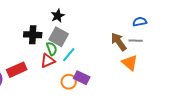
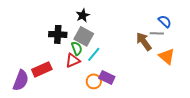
blue semicircle: (140, 22) -> (165, 21), turned 56
gray line: (136, 41) -> (157, 33), moved
orange triangle: (130, 63) -> (167, 56), moved

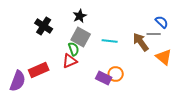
black cross: (58, 34) -> (44, 26), moved, turned 30
cyan line: (94, 54) -> (110, 41), moved, turned 56
orange circle: (94, 81) -> (116, 74), moved

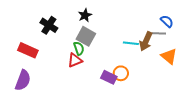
cyan line: (110, 41) -> (131, 43), moved
brown arrow: (141, 42) -> (146, 41), turned -120
red rectangle: (39, 70) -> (28, 50), moved, turned 48

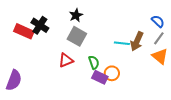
gray line: (159, 33) -> (159, 38), moved, turned -56
green semicircle: (79, 48) -> (94, 62), moved
red rectangle: (28, 50) -> (24, 31), moved

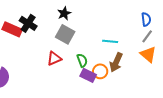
blue semicircle: (158, 21) -> (146, 19), turned 40
brown arrow: (137, 41) -> (116, 62), moved

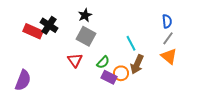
cyan line: (110, 41) -> (131, 43), turned 56
red triangle: (54, 58) -> (75, 60), turned -42
green semicircle: (82, 60) -> (103, 62), turned 64

